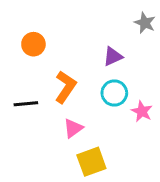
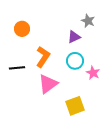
gray star: (145, 23) -> (88, 21), moved
pink triangle: (73, 128) -> (48, 84), size x1.5
yellow square: (91, 162) -> (75, 106), moved

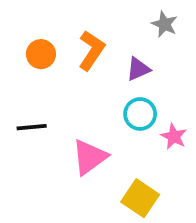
gray star: (88, 21) -> (164, 24), moved
orange L-shape: (43, 57) -> (91, 50), moved
yellow square: (75, 106) -> (140, 198), turned -36

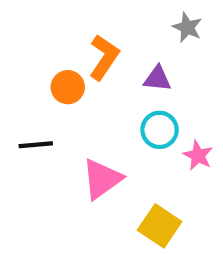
orange circle: (41, 54) -> (68, 87), moved
purple triangle: (138, 69) -> (157, 79), turned 30

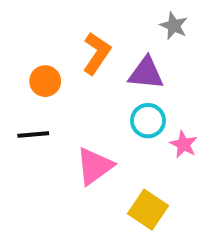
purple triangle: (157, 79) -> (146, 73), size x1.4
orange circle: (68, 87) -> (45, 81), moved

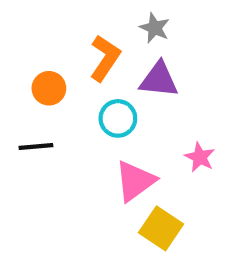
gray star: (174, 26) -> (155, 28), moved
cyan circle: (148, 121) -> (118, 118), moved
pink triangle: (95, 166) -> (135, 181), moved

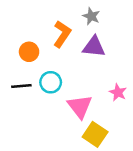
cyan circle: (118, 118) -> (51, 82), moved
pink triangle: (135, 181) -> (80, 106), turned -32

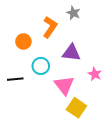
purple triangle: (94, 47) -> (71, 53), moved
black line: (21, 86) -> (15, 79), moved

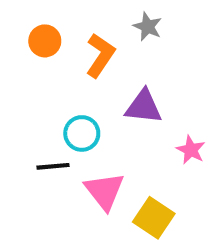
orange circle: (23, 41) -> (45, 41), moved
black line: (15, 79) -> (53, 166), moved
pink triangle: (64, 85) -> (104, 191), moved

